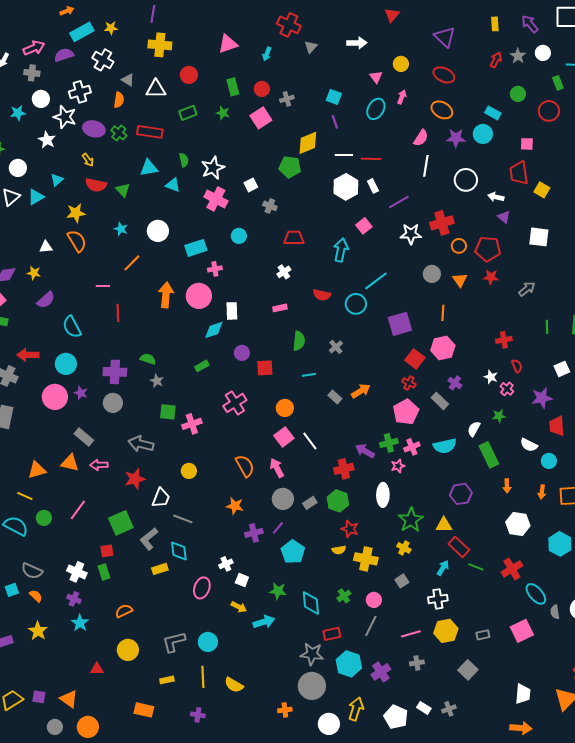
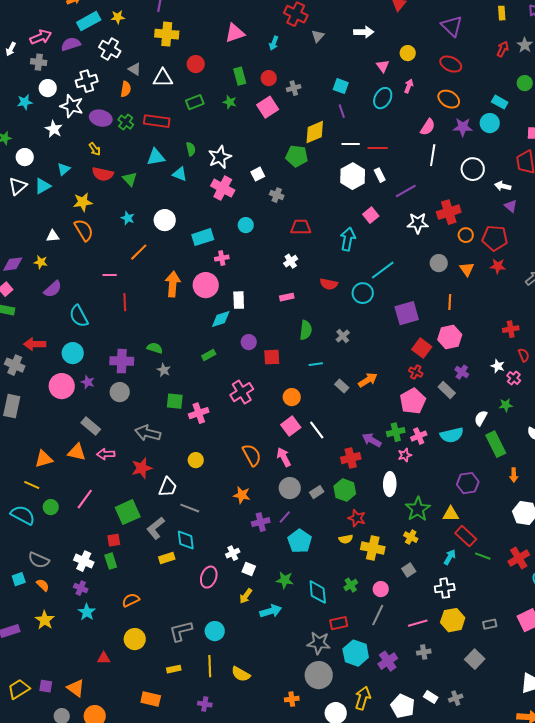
yellow arrow: (239, 607) -> (246, 596), turned 98

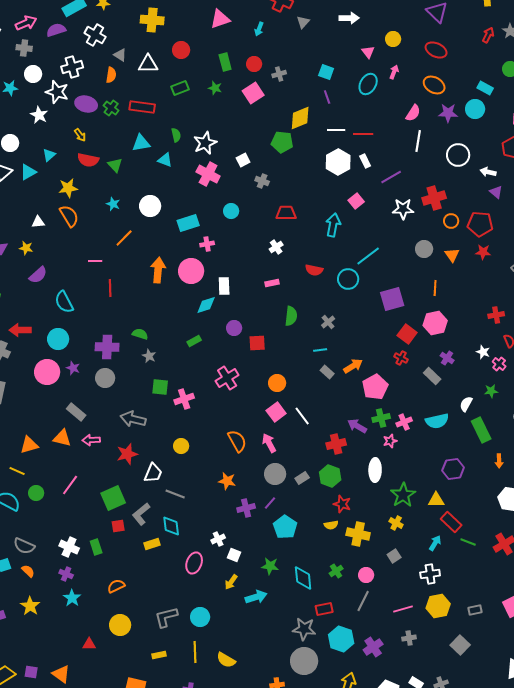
cyan line: (316, 364) -> (320, 350), moved
pink pentagon: (413, 401) -> (375, 387), moved
red square: (114, 540) -> (118, 526), moved

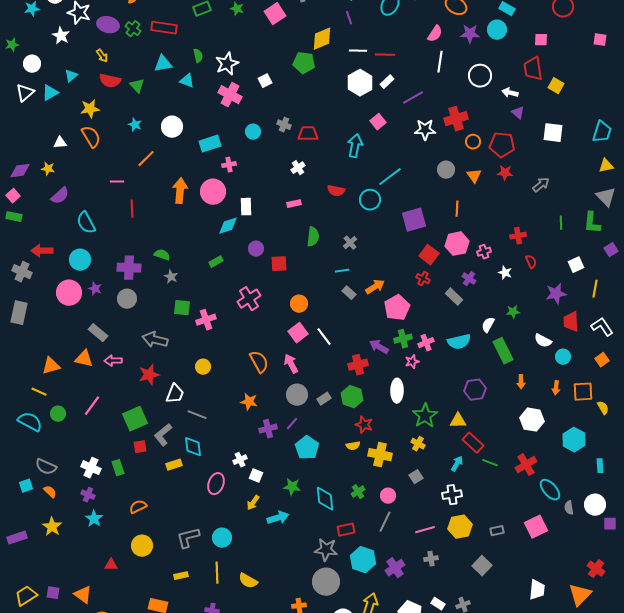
white rectangle: (365, 161) -> (387, 82), turned 72
gray cross: (262, 181) -> (284, 125), moved
pink cross: (499, 364) -> (484, 252), moved, turned 32

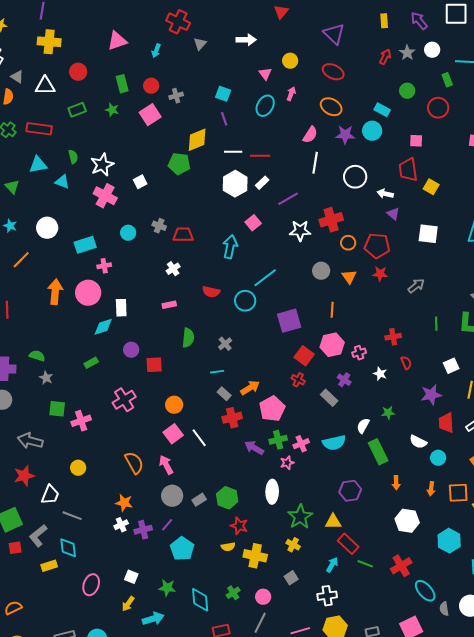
red cross: (358, 365) -> (232, 418), moved
white cross: (240, 460) -> (121, 525), moved

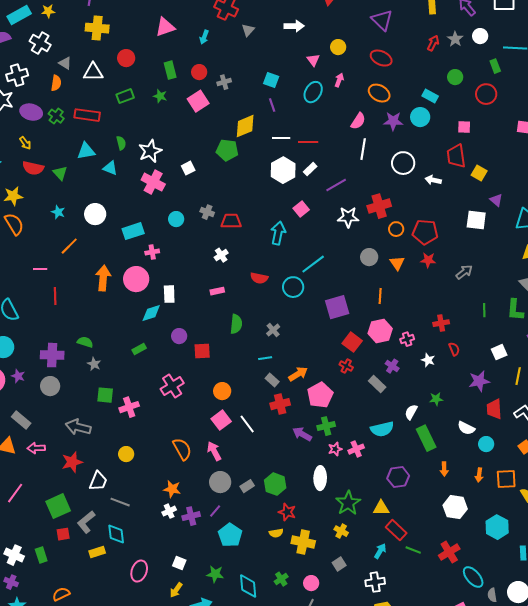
purple triangle: (393, 214) -> (496, 200), moved
pink cross: (301, 444) -> (356, 449), moved

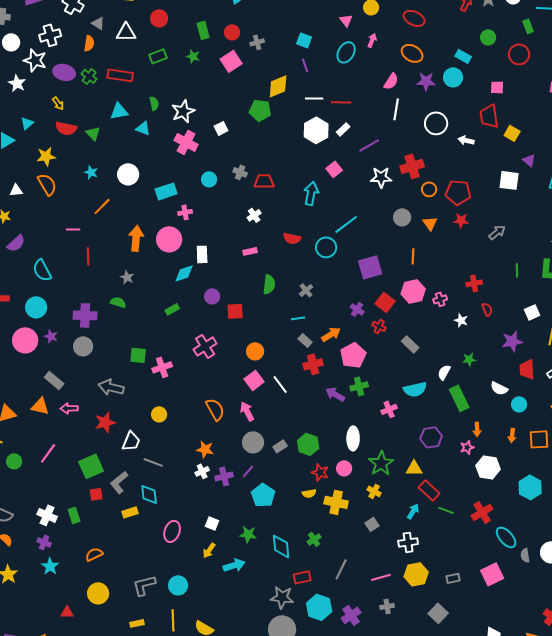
gray star: (94, 364) -> (127, 277), moved
purple cross: (392, 366) -> (357, 309), moved
pink star: (335, 449) -> (467, 447), moved
pink circle: (311, 583) -> (344, 468), moved

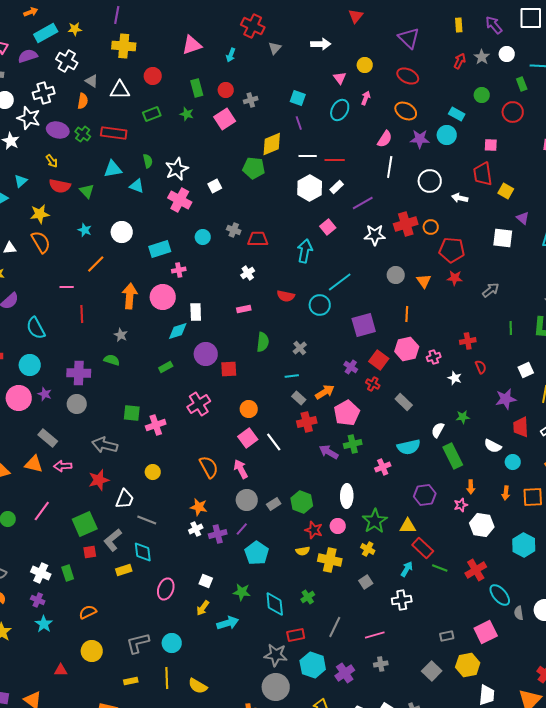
orange circle: (429, 189) -> (431, 227), moved
purple circle: (212, 296) -> (206, 354), size x1.5
yellow hexagon: (416, 574) -> (468, 665), moved

